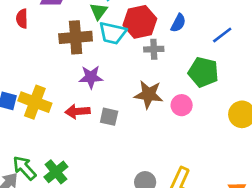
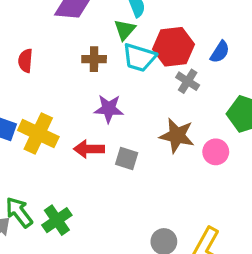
red semicircle: (22, 19) -> (25, 61), moved
brown cross: (76, 37) -> (94, 59), size x0.6
gray cross: (154, 49) -> (188, 81), turned 30

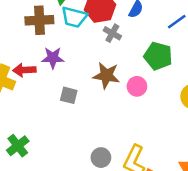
brown cross: (94, 59) -> (39, 20), size x1.5
red arrow: (89, 149) -> (24, 70), moved

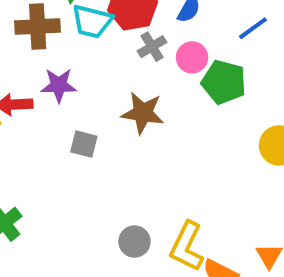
gray cross: (112, 33) -> (152, 47), turned 30
pink circle: (137, 86) -> (192, 57), moved

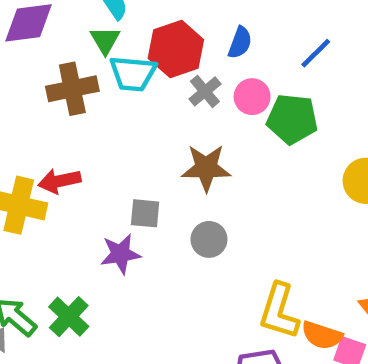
purple star: (59, 85) -> (120, 254), moved
gray circle: (134, 242) -> (209, 239), moved

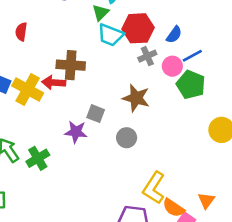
blue line: (316, 53) -> (192, 56), moved
brown cross: (72, 89) -> (71, 65), moved

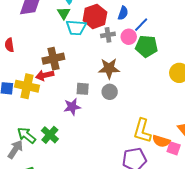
gray cross: (147, 56) -> (108, 35), turned 32
gray circle: (127, 138) -> (110, 92), moved

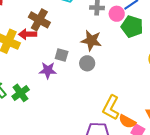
brown cross: (53, 59) -> (39, 20), turned 30

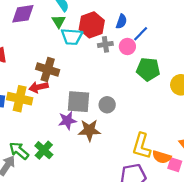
green pentagon: (132, 27) -> (148, 69), moved
brown star: (91, 40) -> (89, 130), moved
gray square: (62, 55) -> (79, 102), size x1.6

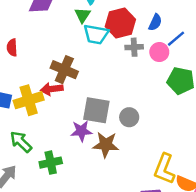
yellow cross: (20, 99) -> (29, 100), turned -35
green cross: (44, 150) -> (51, 163), turned 30
green arrow: (19, 151) -> (21, 142), moved

